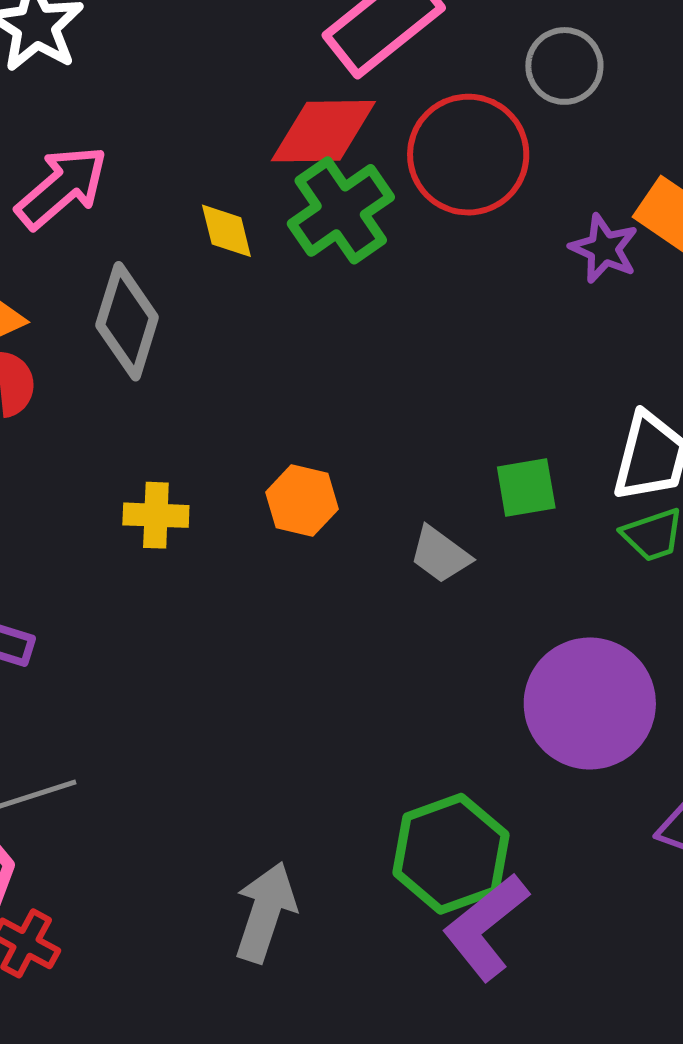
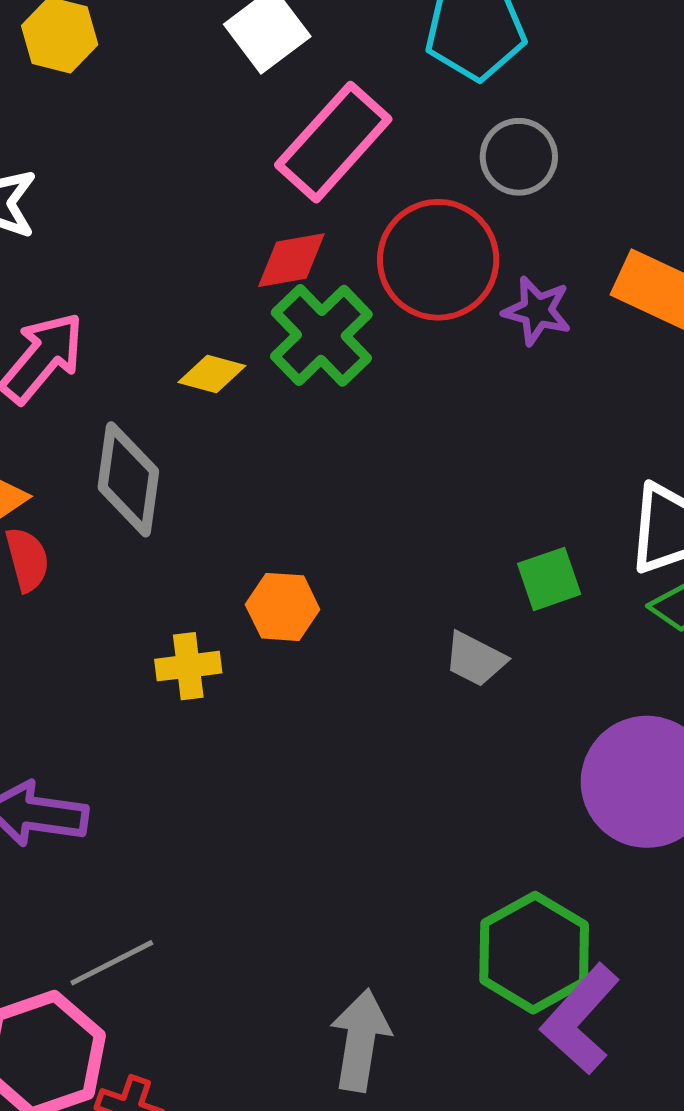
red diamond: (323, 131) -> (291, 260), size x0.7
yellow diamond: (226, 231) -> (212, 374), turned -52
purple star: (604, 249) -> (537, 311), moved
orange hexagon: (302, 501) -> (283, 607), moved

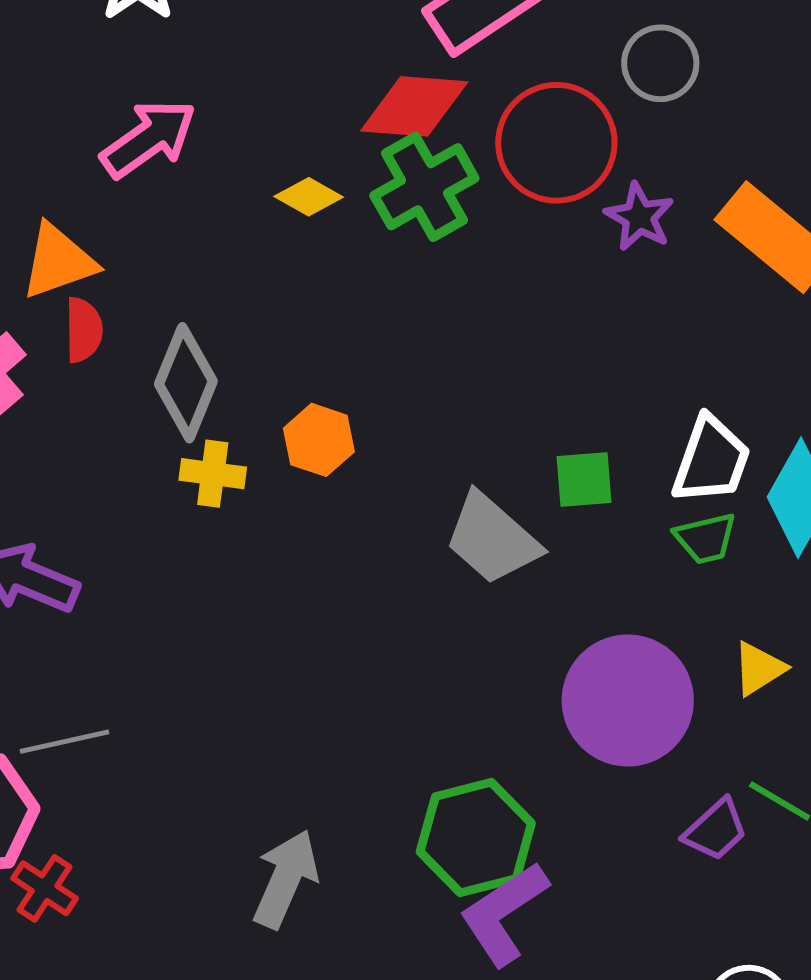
red diamond: (291, 260) -> (414, 106), size x1.4
gray diamond: (128, 479) -> (186, 383), moved
gray trapezoid: (475, 659) -> (492, 539), size x1.6

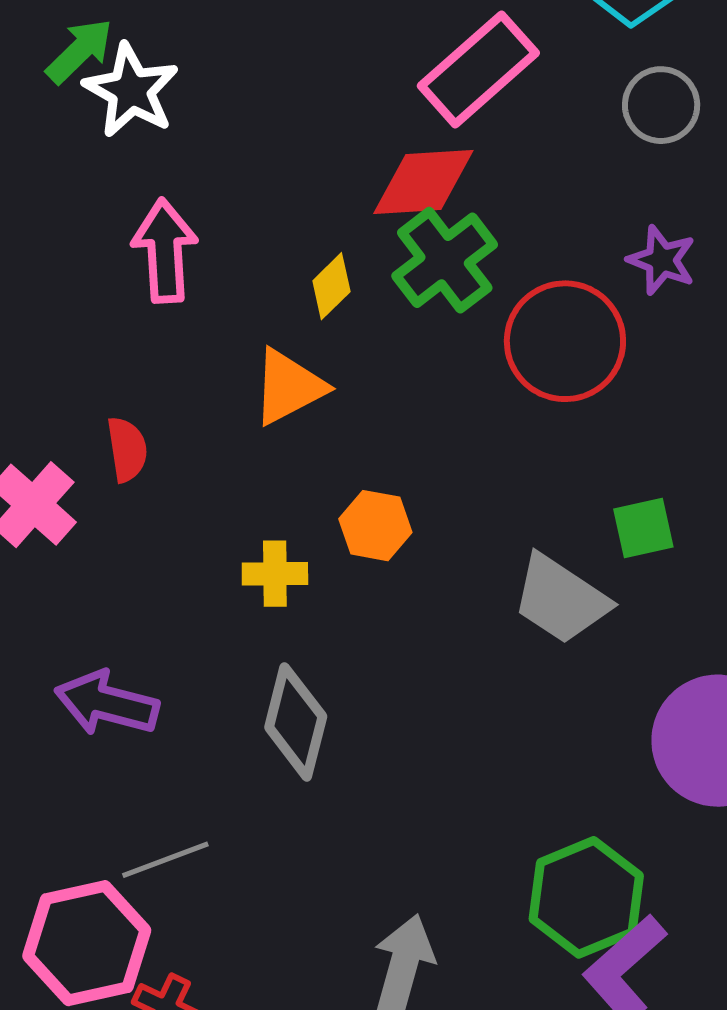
pink arrow: (149, 138) -> (165, 251), turned -50
red circle: (556, 143) -> (565, 341), moved
yellow diamond: (309, 197) -> (331, 286), turned -66
orange triangle: (58, 261) -> (289, 387), moved
gray diamond: (186, 383) -> (296, 722), moved

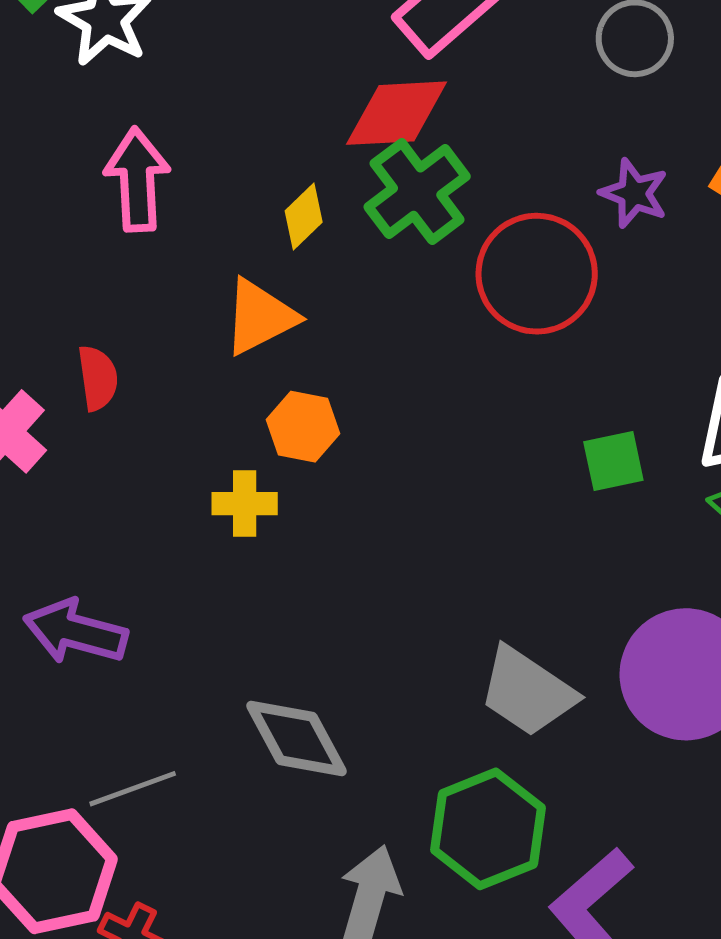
orange hexagon: (375, 526) -> (303, 427), moved
gray trapezoid: (561, 599) -> (527, 692), moved
gray diamond: (296, 722) -> (297, 739), moved, turned -43
green hexagon: (586, 897) -> (488, 829), moved

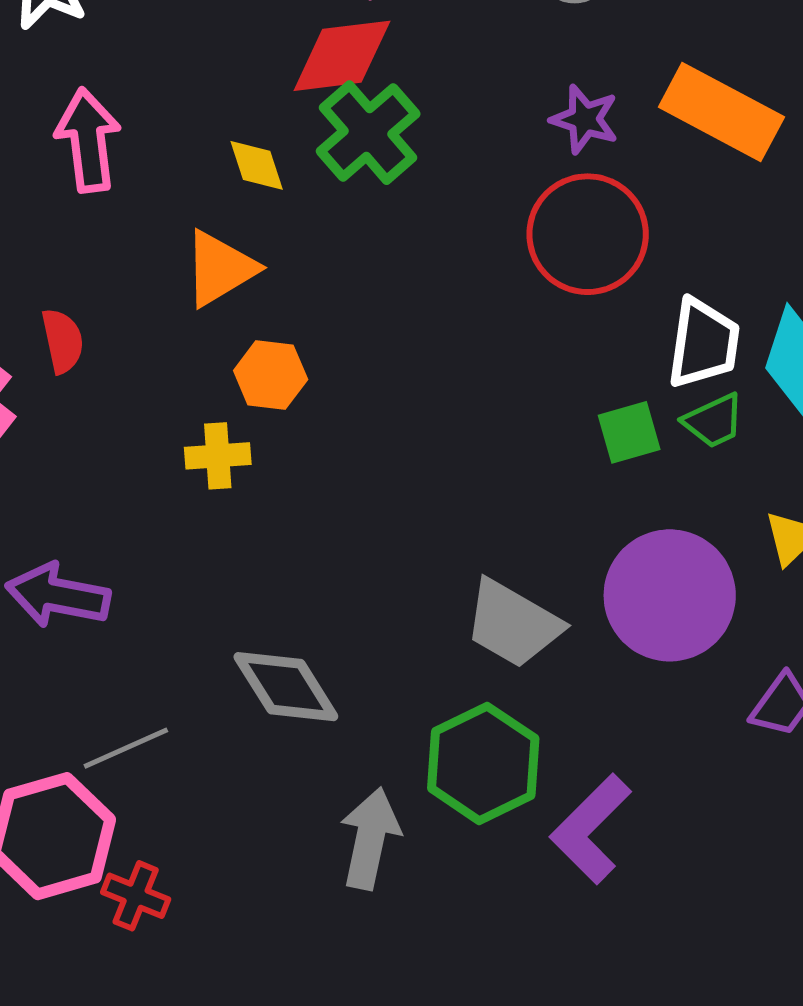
yellow diamond: (304, 217) -> (257, 165), turned -60
red circle: (537, 274) -> (588, 234), moved
green square: (613, 461) -> (629, 432), moved

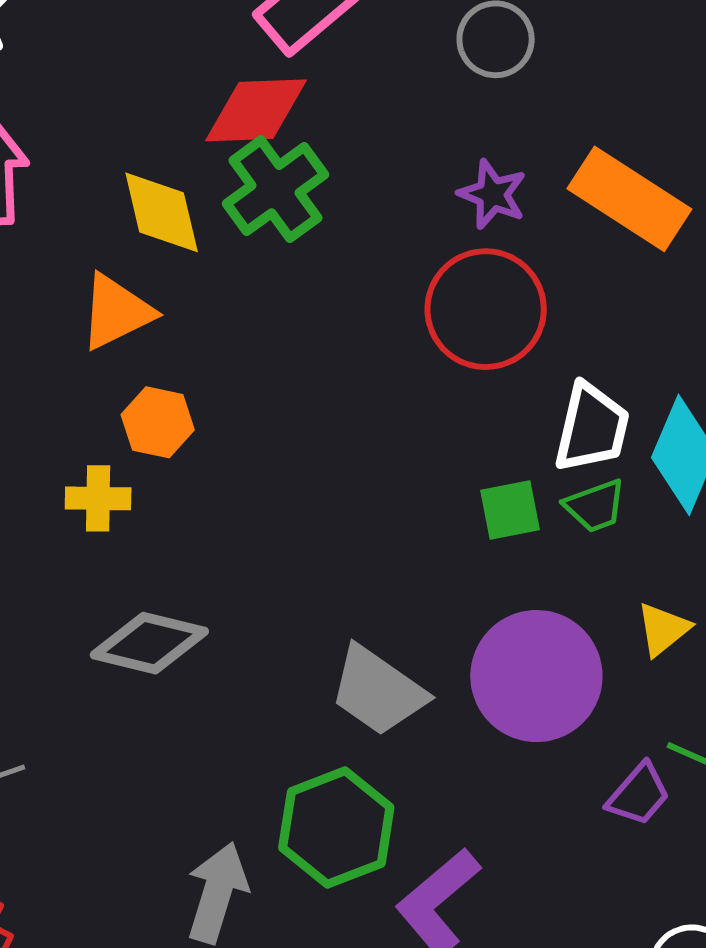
yellow diamond: (257, 165) -> (162, 212), size x1.5
gray diamond: (286, 687) -> (149, 643), moved, turned -49

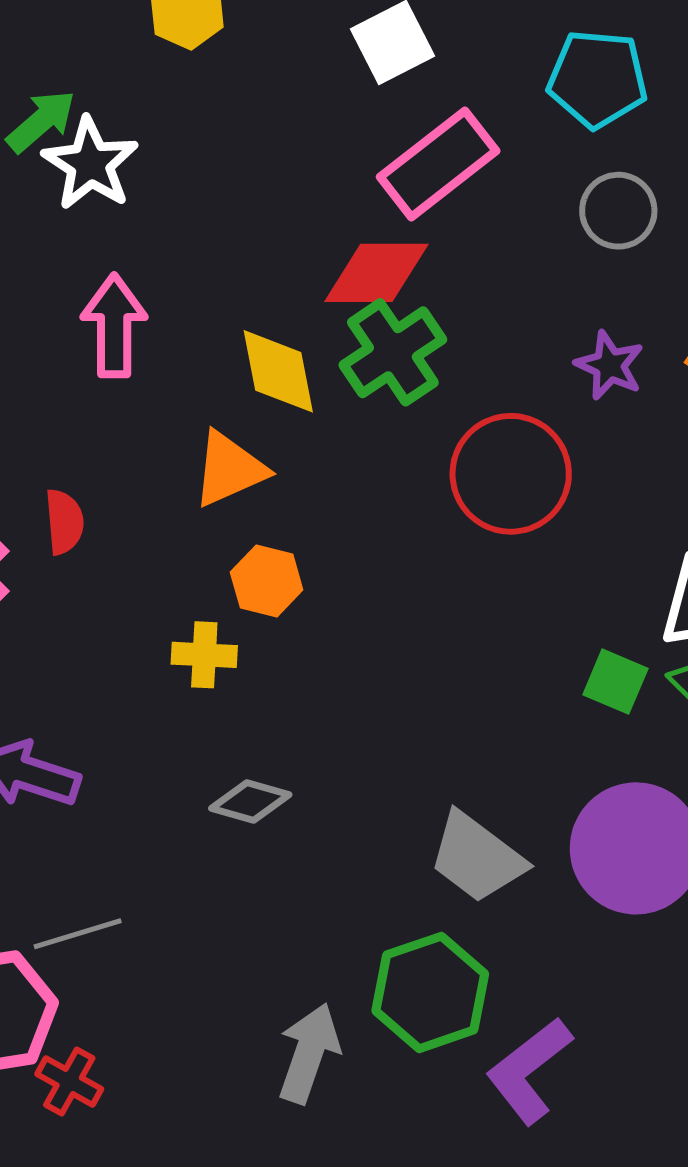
red circle: (486, 309) -> (511, 474), moved
green square: (510, 510) -> (615, 682), turned 32
gray diamond: (149, 643) -> (250, 801), size x0.7

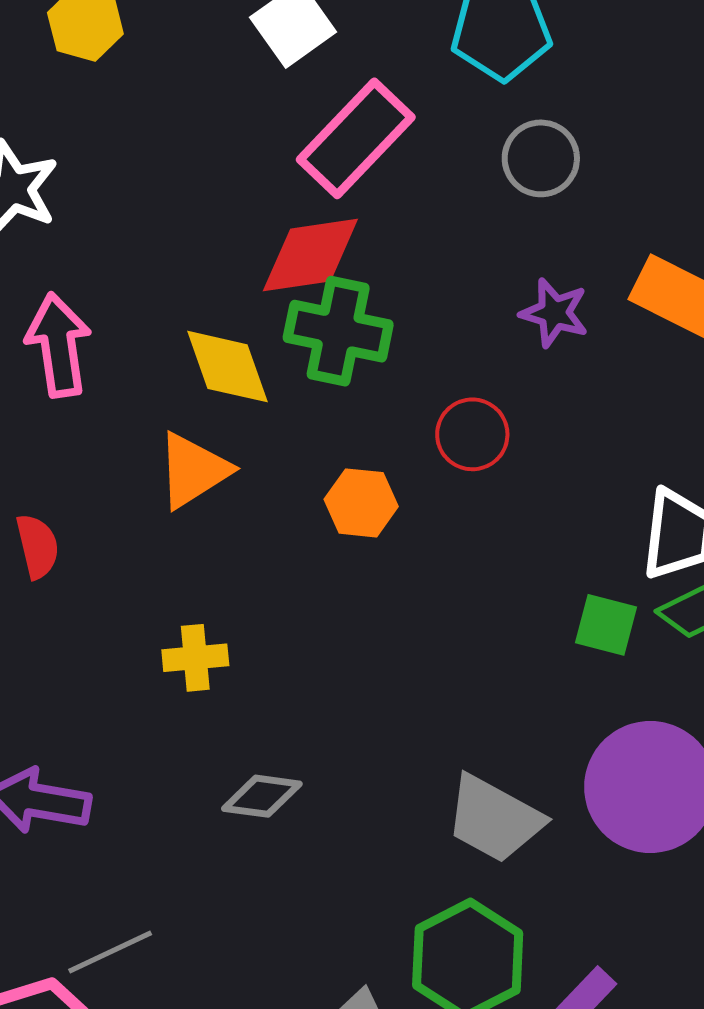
green cross: (393, 352) -> (338, 331), turned -36
red circle: (511, 474) -> (472, 434), size x0.6
orange hexagon: (267, 581) -> (361, 503), moved

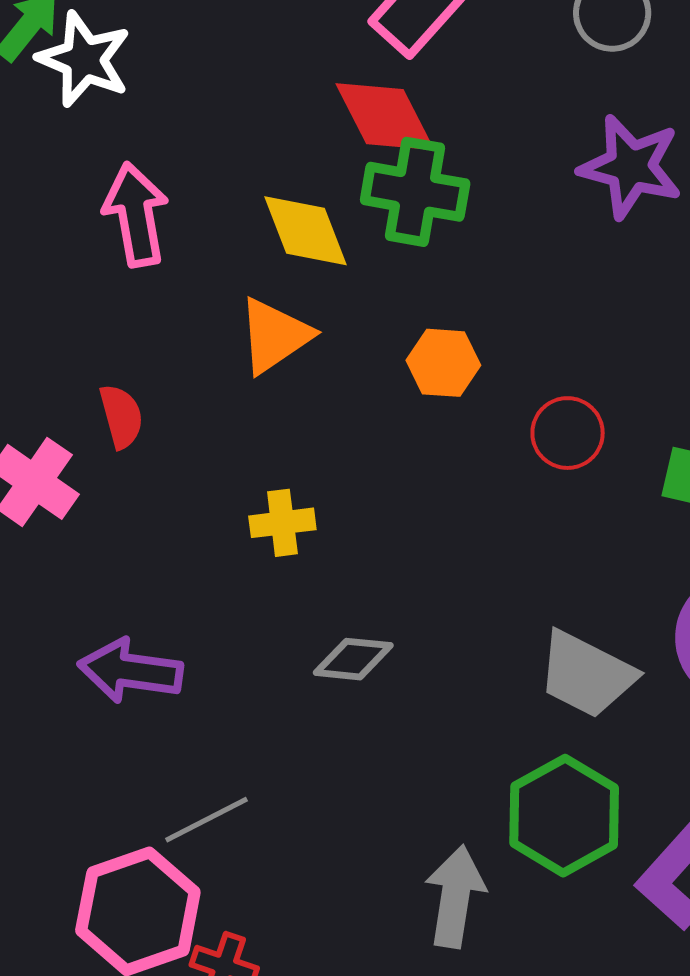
red diamond: (310, 255) -> (385, 117), turned 73
purple star: (554, 313) -> (631, 167), size x1.5
red circle: (472, 434) -> (568, 433), moved

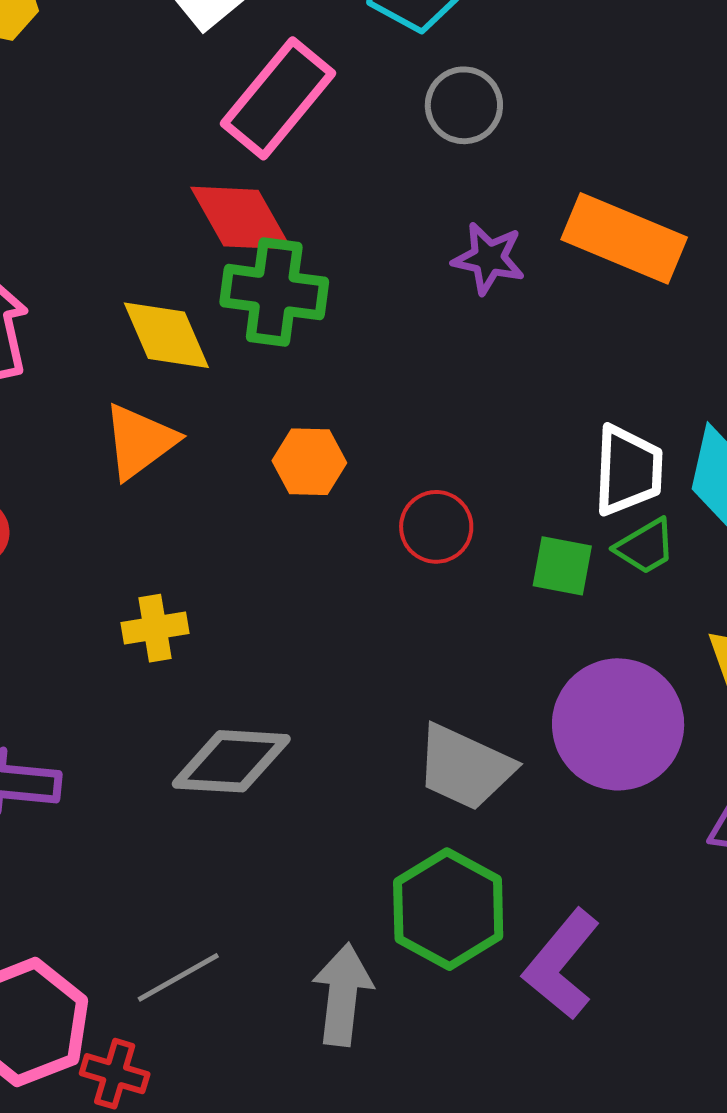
purple star: (631, 167) -> (489, 258), size x0.7
gray diamond: (353, 659) -> (231, 761), size x1.5
gray line: (207, 820) -> (178, 977), moved

